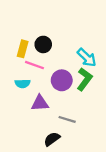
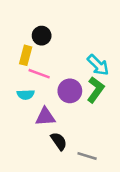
black circle: (43, 44) -> (42, 36), moved
gray line: (67, 119) -> (87, 156), moved
black semicircle: (52, 139) -> (59, 141), moved, turned 91

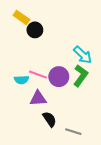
yellow rectangle: (26, 55) -> (21, 17), moved, turned -70
pink line: (39, 74) -> (38, 75), moved

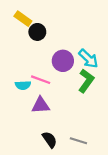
purple circle: (59, 77) -> (63, 61), moved
black semicircle: (49, 119) -> (50, 140), moved

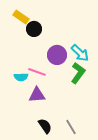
gray line: (78, 141) -> (71, 127), turned 42

